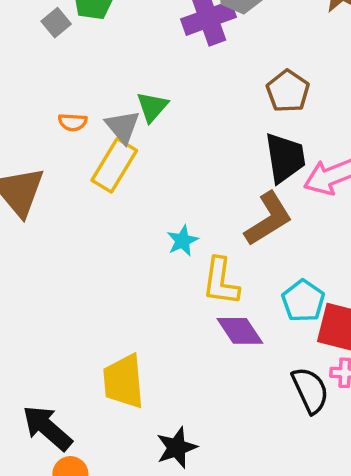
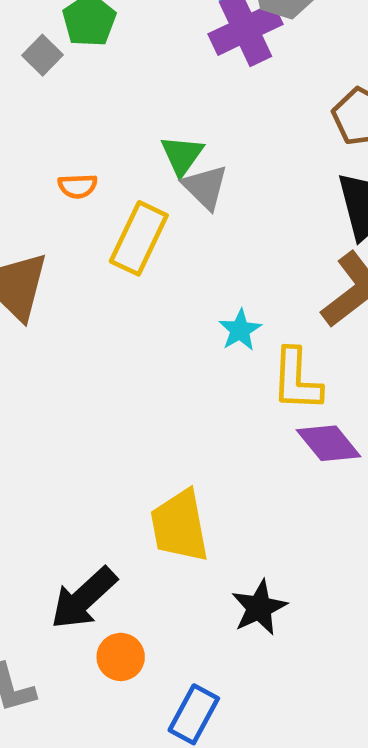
gray triangle: (123, 127) -> (205, 187), moved
black arrow: (47, 428) -> (84, 598), turned -78

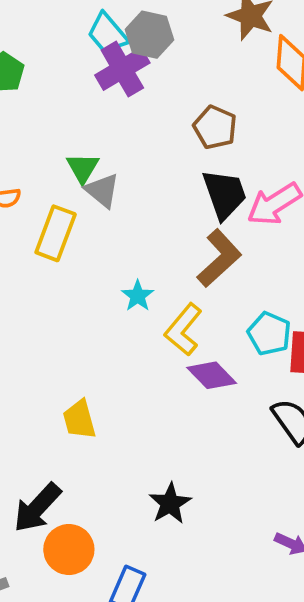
yellow L-shape: (297, 380) -> (183, 330), turned 42
yellow trapezoid: (179, 526) -> (79, 420), moved, size x0.7
orange circle: (121, 657) -> (69, 550), size x1.4

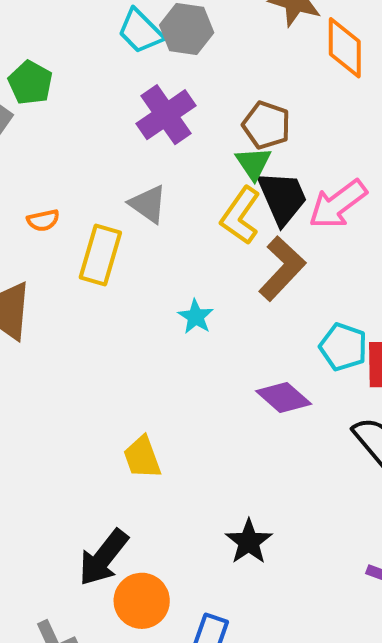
purple cross: (122, 69) -> (166, 115), moved
green triangle: (83, 168) -> (253, 163), moved
yellow L-shape: (183, 330) -> (240, 216), moved

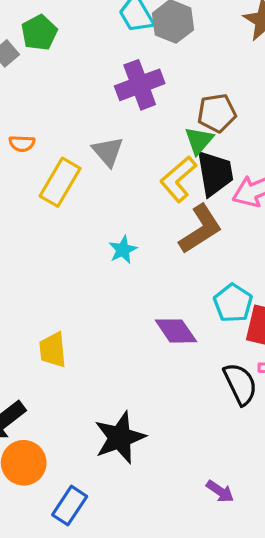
brown pentagon: (266, 125) -> (217, 113), turned 30
black star: (249, 542) -> (120, 438), size x1.4

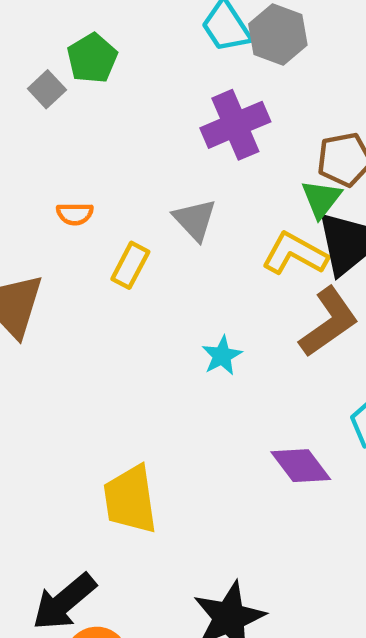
yellow L-shape: (178, 179) -> (295, 254), turned 72
yellow rectangle: (60, 182) -> (130, 265), size x0.7
yellow trapezoid: (53, 350) -> (130, 499), size x1.4

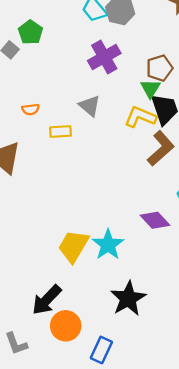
yellow rectangle: (130, 265) -> (61, 132), turned 65
cyan star: (222, 356) -> (108, 245), moved, size x1.6
yellow trapezoid: (130, 499) -> (73, 246), turned 45

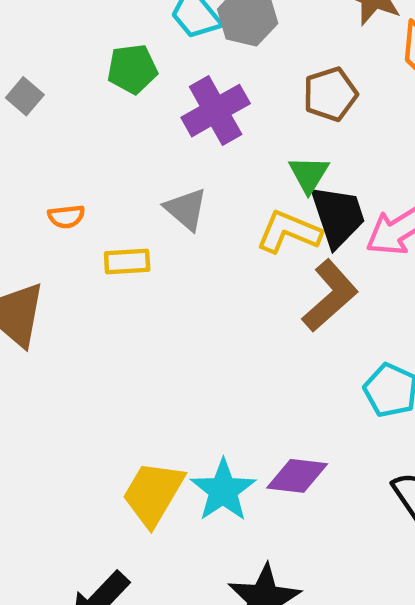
green pentagon: (31, 32) -> (132, 69), moved, turned 30
brown pentagon: (160, 68) -> (330, 94), moved
purple diamond: (155, 220) -> (297, 476), moved, turned -40

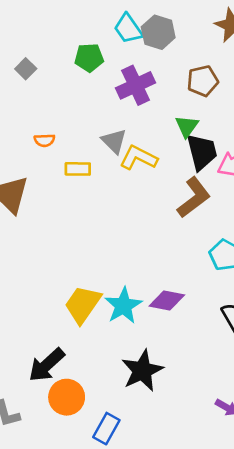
yellow L-shape: (289, 232) -> (139, 158), moved

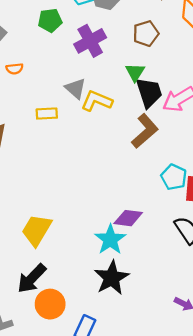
orange semicircle: (44, 140) -> (15, 69), moved
yellow trapezoid: (83, 304) -> (37, 230), moved
cyan star: (123, 306) -> (110, 240), moved

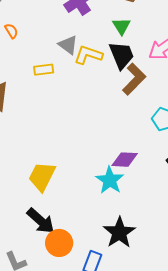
orange semicircle: (15, 69) -> (11, 31), turned -112
black trapezoid: (149, 93) -> (122, 55), moved
black arrow: (32, 278) -> (41, 221), turned -88
black star: (112, 278) -> (119, 233), moved

